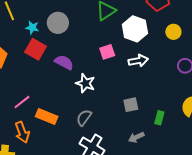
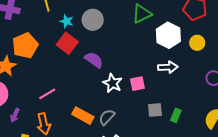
yellow circle: (173, 32) -> (197, 43), moved
pink square: (107, 52) -> (137, 84), moved
orange rectangle: (47, 117) -> (83, 116), moved
green rectangle: (159, 118) -> (176, 115), moved

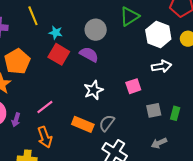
gray circle: (93, 20) -> (96, 30), moved
purple semicircle: (94, 60) -> (89, 54), moved
white star: (112, 83) -> (93, 90), moved, turned 30
purple arrow: (15, 115) -> (16, 120), moved

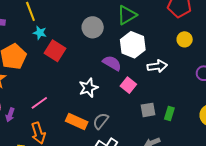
cyan star: (56, 33) -> (40, 33), moved
white hexagon: (158, 35) -> (133, 45), moved
purple semicircle: (89, 54) -> (112, 63), moved
pink square: (133, 86) -> (128, 85), turned -35

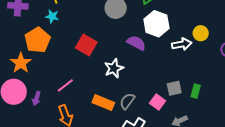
cyan star: (40, 33) -> (52, 16), moved
yellow circle: (185, 39) -> (201, 33), moved
red square: (55, 51) -> (86, 45), moved
pink square: (128, 85) -> (158, 102), moved

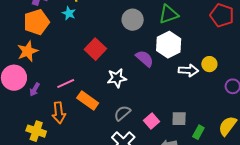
orange pentagon: (38, 40) -> (36, 22), moved
gray square: (174, 88) -> (179, 119), moved
green rectangle: (196, 91) -> (198, 132), moved
orange rectangle: (103, 103) -> (88, 100), moved

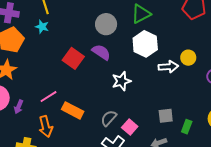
purple semicircle: (145, 59) -> (101, 52), moved
white star: (117, 78) -> (121, 81), moved
pink square: (152, 121) -> (130, 127), moved

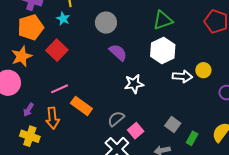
gray circle: (106, 24) -> (106, 23), moved
red square: (73, 58) -> (57, 50), moved
purple arrow: (19, 107) -> (28, 110), moved
gray square: (166, 116) -> (173, 125), turned 35

